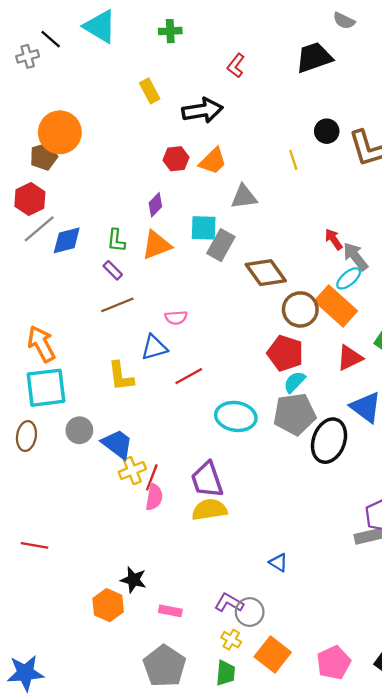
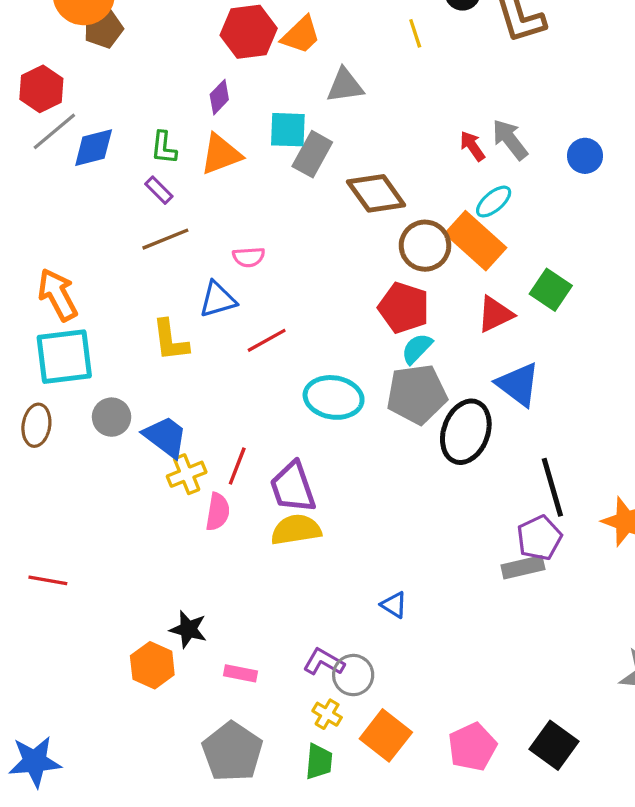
brown pentagon: (44, 156) -> (103, 28), moved
red hexagon: (176, 159) -> (249, 32), size x1.5
gray arrow: (355, 257) -> (510, 139), moved
red line: (152, 477) -> (237, 466), moved

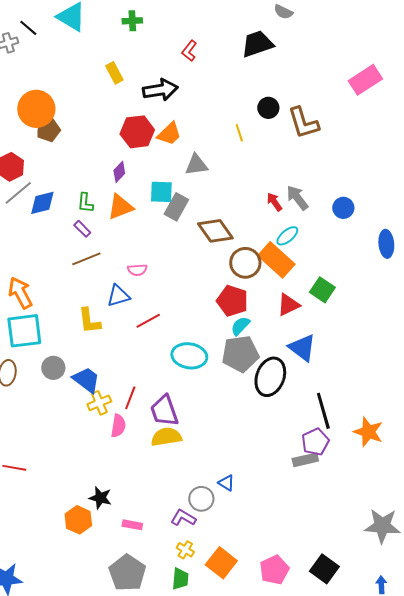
gray circle: (353, 675) -> (201, 499), moved

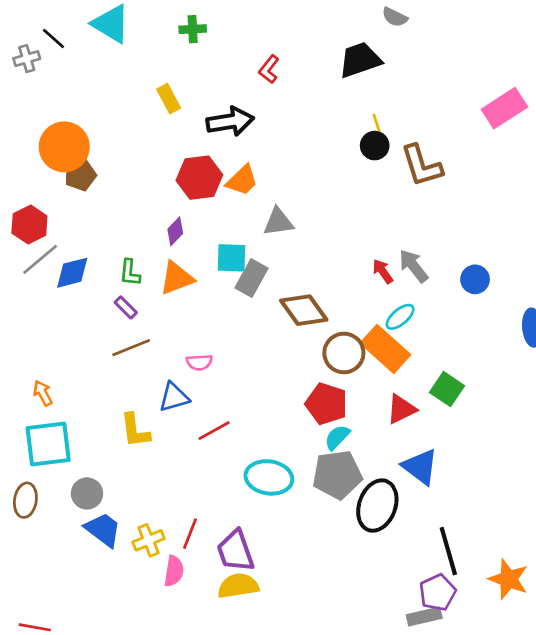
yellow line: (239, 133) -> (377, 125), moved
orange arrow: (20, 293) -> (43, 393), size x0.6
blue trapezoid: (86, 380) -> (103, 530), moved

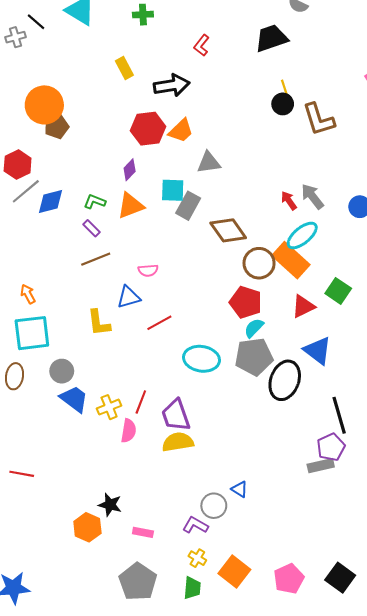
green L-shape: (130, 273) -> (95, 202), turned 105
cyan ellipse: (400, 317) -> (302, 235), size x1.4

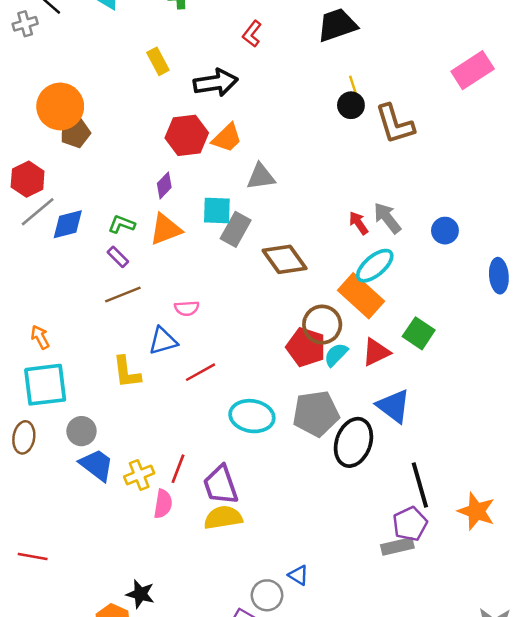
brown circle: (259, 263) -> (322, 325), moved
cyan semicircle: (254, 328) -> (336, 355), moved

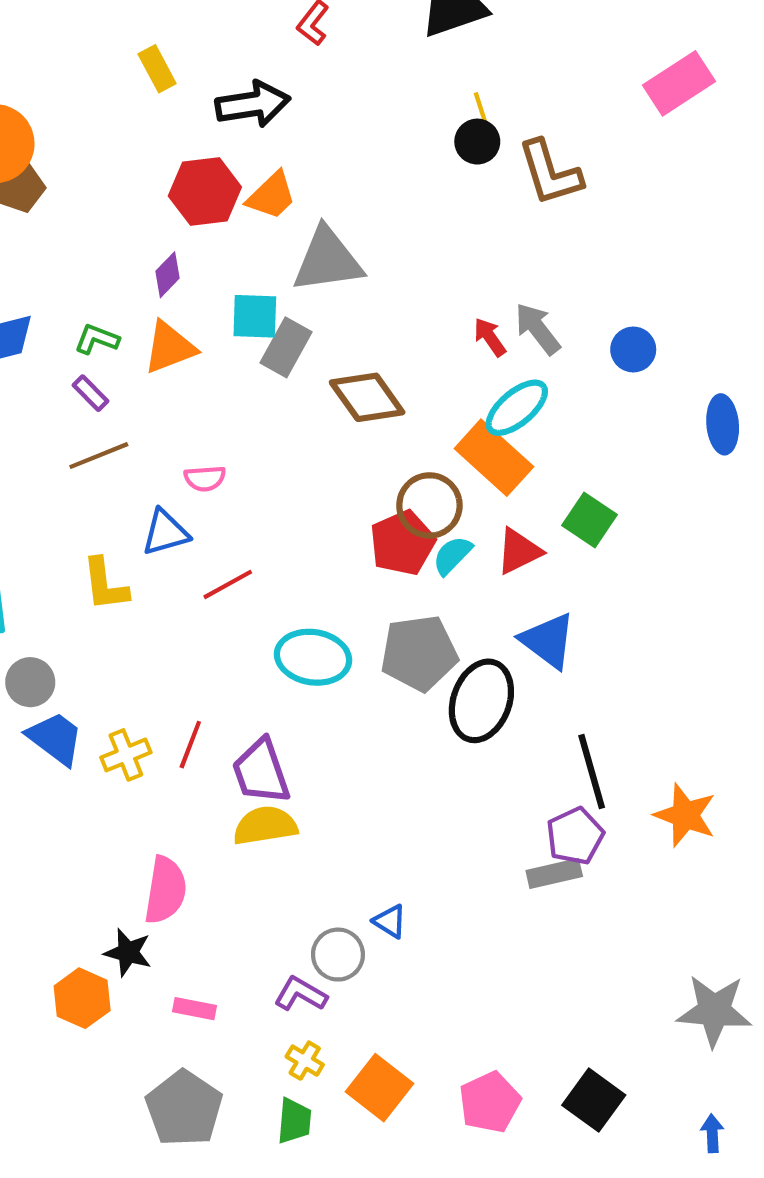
gray triangle: (261, 177) -> (328, 260), size x1.5
red pentagon: (306, 347) -> (402, 543), turned 30
pink semicircle: (163, 504) -> (165, 890), moved, size x1.4

